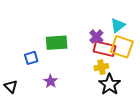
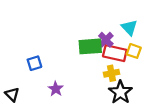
cyan triangle: (118, 25) -> (129, 27), turned -35
green rectangle: (57, 43) -> (90, 46), moved
yellow square: (122, 47) -> (134, 51), size x0.6

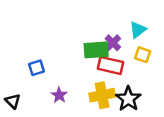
cyan triangle: (129, 27) -> (138, 30), turned 36
red rectangle: (115, 53) -> (110, 65), moved
yellow cross: (111, 73) -> (102, 95), moved, size x1.5

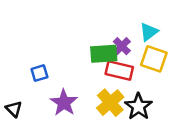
yellow square: (143, 55) -> (154, 59), size x1.5
purple star: (59, 95) -> (64, 103), size x1.5
yellow cross: (102, 95) -> (110, 103), turned -30

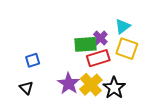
red rectangle: (119, 70) -> (98, 58), turned -30
purple star: (64, 103) -> (69, 84), moved
black triangle: (14, 109) -> (26, 88), moved

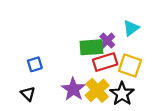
yellow square: (127, 49) -> (130, 65), moved

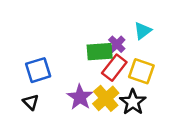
red rectangle: (105, 62) -> (114, 68), turned -35
blue square: (35, 64) -> (38, 70), size x1.5

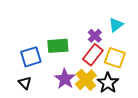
green rectangle: (100, 52) -> (58, 46), moved

